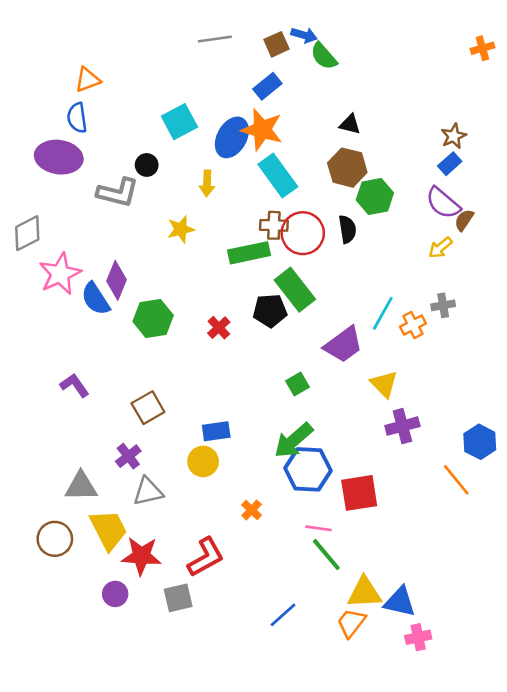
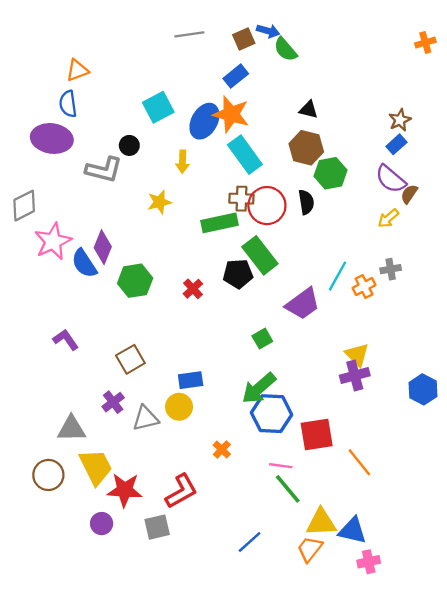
yellow triangle: (384, 384) -> (357, 355), moved
orange line: (456, 480) -> (359, 462), moved
gray triangle: (148, 492) -> (145, 418), moved

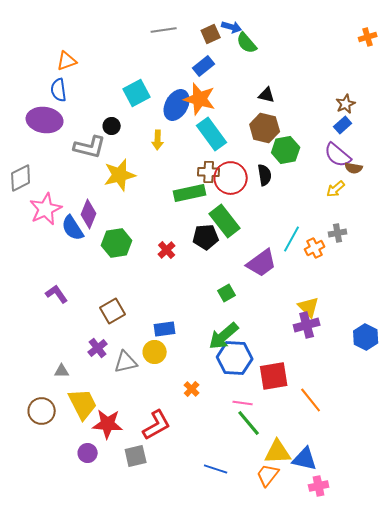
brown semicircle: (409, 194) -> (354, 168), turned -114
yellow star: (159, 202) -> (120, 175), moved, size x1.5
gray triangle: (71, 429) -> (62, 371), size x0.6
blue line: (250, 542) -> (216, 469), turned 60

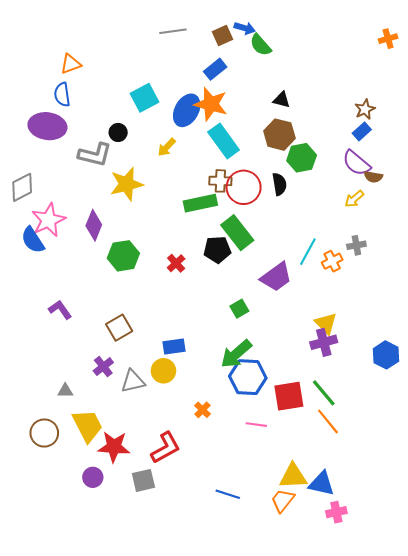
yellow arrow: (158, 140) -> (167, 147), turned 42
blue semicircle: (73, 228) -> (33, 240), moved
green line: (249, 423) -> (324, 393), moved

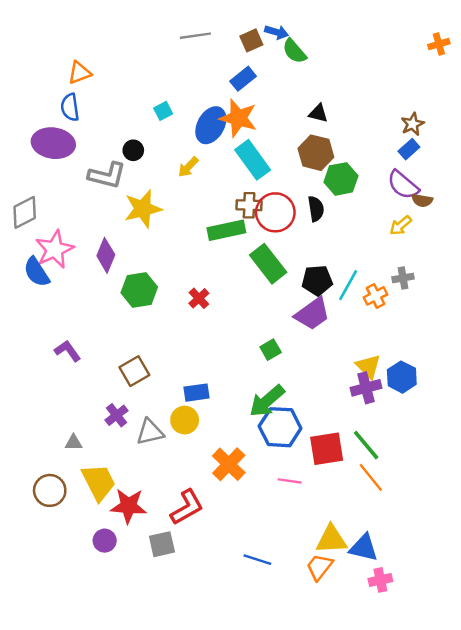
cyan square: (144, 98) -> (163, 111), size x0.6
black pentagon: (217, 250) -> (317, 280), moved
blue hexagon: (386, 355) -> (402, 377), moved
orange cross: (202, 410) -> (229, 464), size x1.8

